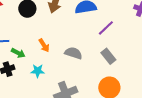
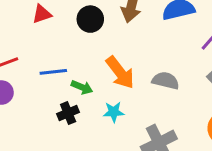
orange arrow: (44, 45) -> (120, 73), size x1.6

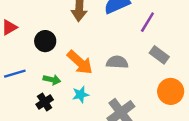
black circle: (90, 19) -> (45, 41), moved
blue line: (53, 72) -> (15, 74), moved

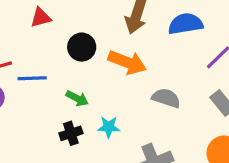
orange arrow: (80, 62) -> (127, 62), moved, turned -36
black cross: (45, 102) -> (71, 133), moved

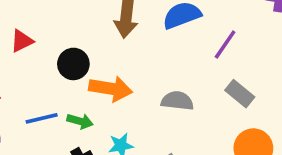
orange arrow: (127, 62) -> (111, 89), moved
blue line: (32, 78) -> (42, 118), moved

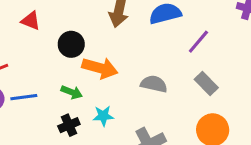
red triangle: (22, 41) -> (31, 21), turned 42
blue line: (42, 118) -> (24, 97), moved

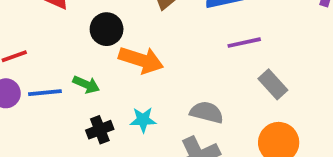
purple line: (198, 42) -> (244, 43), moved, turned 35
gray semicircle: (154, 84) -> (207, 112), moved
green arrow: (72, 92) -> (86, 84), moved

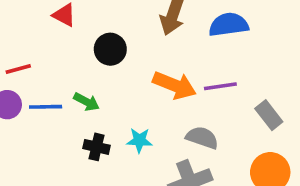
purple line: (244, 43) -> (220, 86), moved
orange arrow: (141, 60) -> (175, 85), moved
black cross: (100, 130) -> (97, 147), turned 30

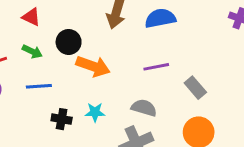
orange arrow: (175, 85) -> (93, 66), moved
green arrow: (86, 102) -> (32, 51), moved
blue line: (46, 107) -> (39, 86), moved

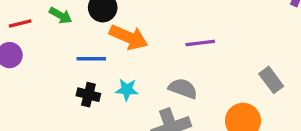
blue line: (39, 86) -> (91, 59), moved
gray rectangle: (195, 88) -> (271, 80), moved

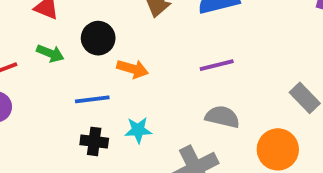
orange arrow: (129, 37) -> (133, 69), size x0.7
gray semicircle: (183, 88) -> (222, 117), moved

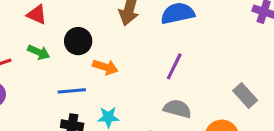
purple line: (217, 65) -> (174, 66), turned -52

